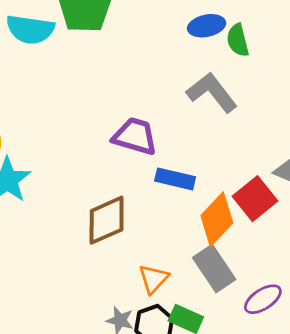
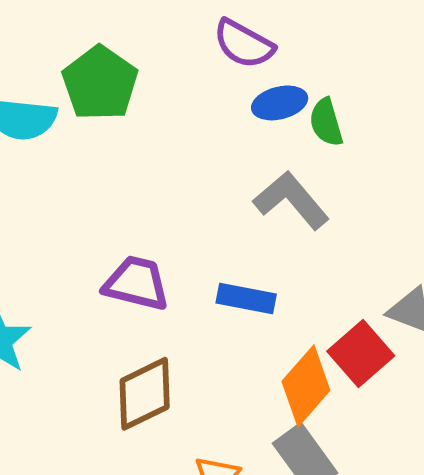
purple trapezoid: (135, 136) -> (136, 283), moved
blue rectangle: (175, 179) -> (246, 298), moved

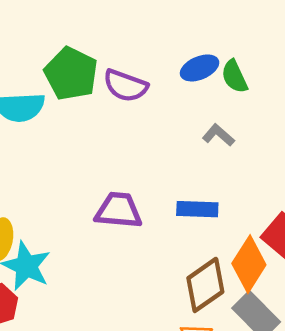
purple semicircle: (244, 44) -> (125, 86), moved
gray L-shape: (291, 200) -> (218, 135), size x0.6
brown diamond: (145, 394) -> (205, 285), moved

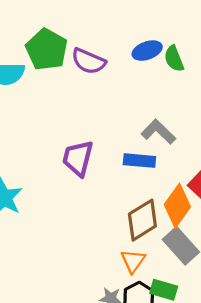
gray L-shape: (218, 135) -> (158, 132), moved, size x1.4
purple trapezoid: (118, 210) -> (78, 158), turned -84

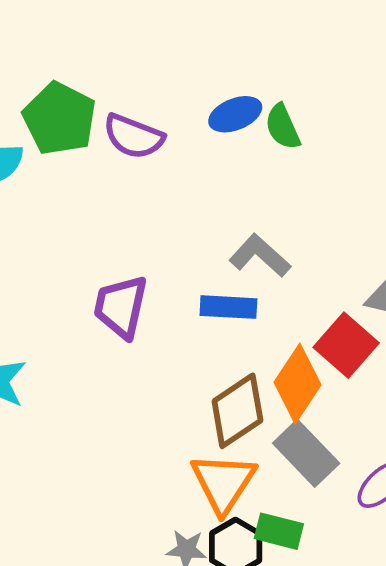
orange triangle: (133, 261) -> (223, 483), size x1.5

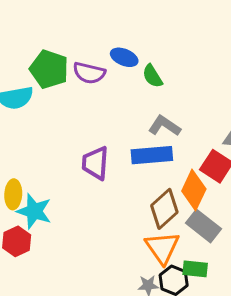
blue ellipse: (235, 114) -> (124, 57), moved, turned 52
green semicircle: (283, 127) -> (152, 76), moved
blue rectangle: (228, 307) -> (152, 155), size x1.4

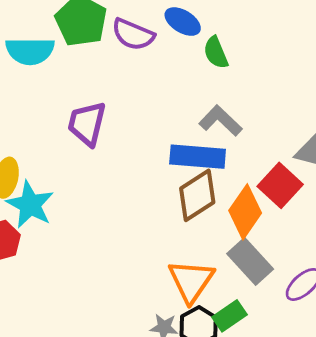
purple trapezoid: (95, 163) -> (87, 124), moved
brown diamond: (164, 209) -> (197, 195), moved
green rectangle: (195, 269) -> (230, 316), turned -50

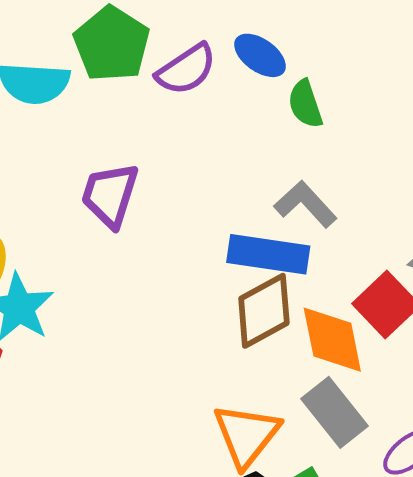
purple semicircle: (133, 34) -> (186, 69), turned -60
orange diamond: (245, 212) -> (332, 340), turned -50

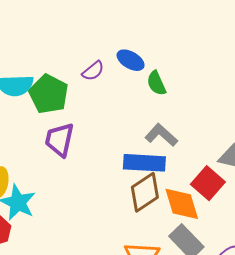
green pentagon: (112, 44) -> (49, 94), moved
purple semicircle: (186, 69) -> (93, 71), size x0.7

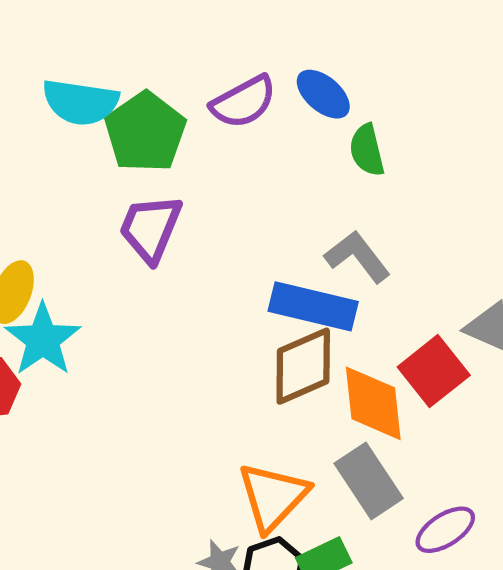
purple semicircle: (93, 71) -> (244, 102), size x1.4

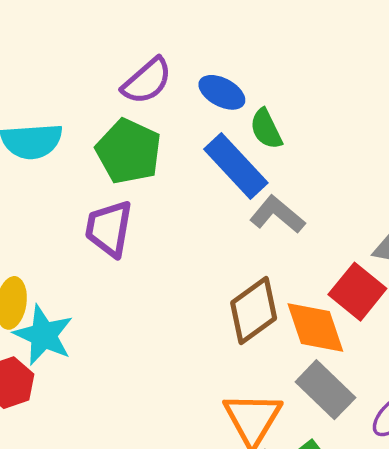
purple semicircle: (244, 102) -> (147, 81), moved
green pentagon: (145, 132) -> (129, 151), moved
blue rectangle: (313, 306) -> (236, 166), moved, turned 46

